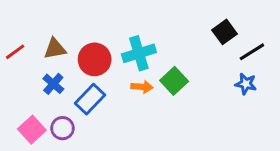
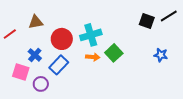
black square: (224, 32) -> (147, 21), turned -35
brown triangle: (55, 49) -> (36, 22), moved
black line: (252, 52) -> (169, 16), moved
pink square: (32, 130) -> (21, 72), moved, turned -30

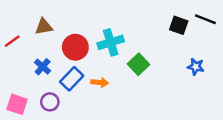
black line: (169, 16) -> (205, 19), turned 54
orange arrow: (93, 57) -> (100, 82), moved
pink square: (21, 72) -> (17, 104), moved

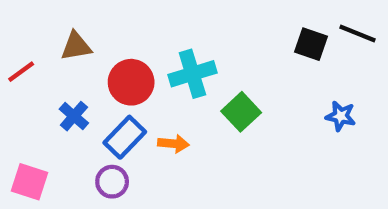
purple circle: (50, 102) -> (112, 182), moved

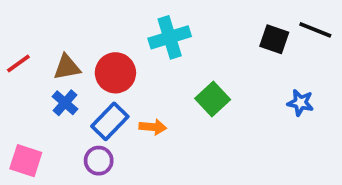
brown triangle: (76, 46) -> (67, 67), moved
cyan cross: (192, 74) -> (170, 37), moved

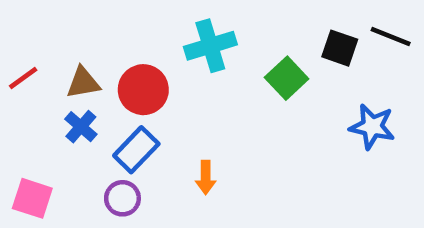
green square: (213, 99) -> (287, 78), moved
blue star: (300, 103) -> (372, 127), size x1.4
orange arrow: (153, 127) -> (206, 177), moved, turned 85

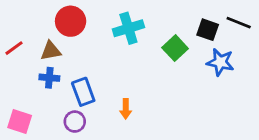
red circle: (143, 90) -> (71, 21), moved
blue cross: (81, 127) -> (49, 78), turned -36
blue star: (372, 127) -> (220, 62), moved
blue rectangle: (136, 150) -> (83, 92), turned -64

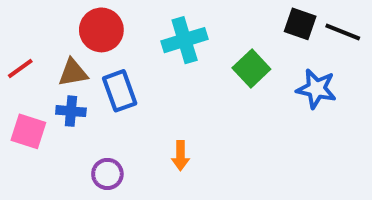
black square: (208, 30) -> (300, 24), moved
blue rectangle: (83, 92) -> (120, 91), moved
pink square: (20, 122) -> (28, 131), moved

